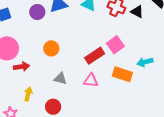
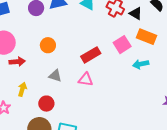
pink square: (115, 45) -> (122, 45), moved
orange rectangle: (122, 74) -> (147, 37), moved

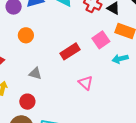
orange circle: (48, 45) -> (26, 35), moved
pink triangle: (86, 79) -> (86, 83), moved, turned 35

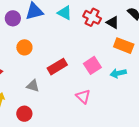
pink square: (101, 40) -> (92, 65), moved
red rectangle: (70, 51) -> (57, 67), moved

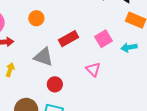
gray triangle: (33, 86) -> (43, 57), size x1.5
red circle: (24, 114) -> (55, 84), moved

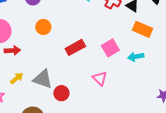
gray triangle: (43, 57) -> (43, 79), moved
yellow arrow: (10, 70) -> (17, 78), turned 32

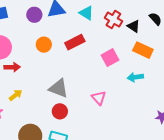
red rectangle: (75, 47) -> (75, 42), moved
pink square: (110, 48) -> (110, 58), moved
gray triangle: (43, 79) -> (58, 88), moved

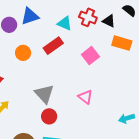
cyan triangle: (86, 13) -> (65, 23), moved
cyan arrow: (135, 77) -> (127, 118), moved
gray triangle: (58, 88) -> (44, 94), turned 35

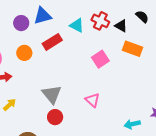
red rectangle: (53, 46) -> (52, 42), moved
orange circle: (23, 53) -> (24, 53), moved

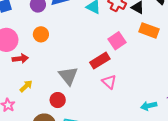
red rectangle: (52, 42) -> (100, 61), moved
red circle: (55, 117) -> (58, 100), moved

